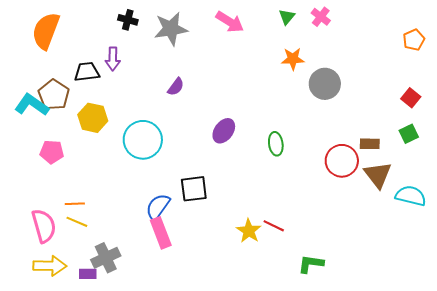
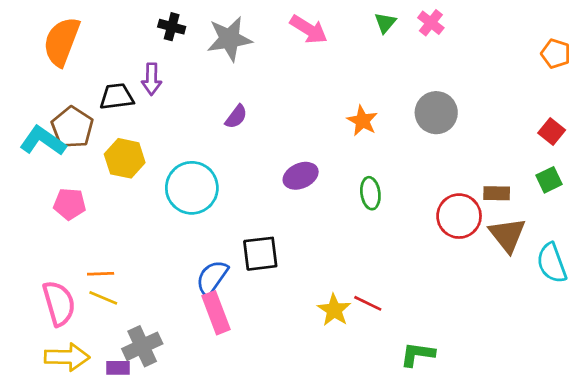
orange pentagon: (414, 40) -> (556, 54), turned -30
orange star: (293, 59) -> (362, 121), moved, turned 30
purple ellipse: (224, 131) -> (301, 176), turned 30
cyan semicircle: (411, 196) -> (552, 263), turned -124

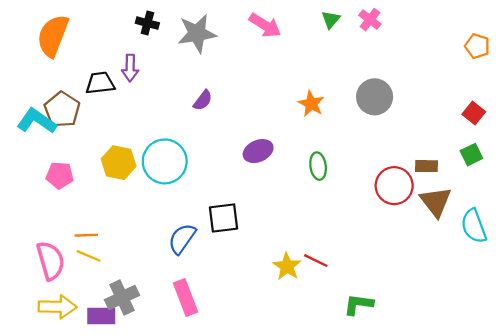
yellow hexagon: (125, 158) -> (119, 163), moved
pink rectangle: (216, 313) -> (185, 297), moved
purple rectangle: (118, 368) -> (101, 316), size x1.4

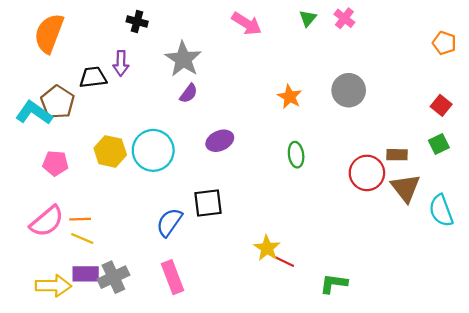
gray star: (197, 33) -> (183, 59), moved, turned -30
purple ellipse: (258, 151) -> (220, 141), moved
pink semicircle: (51, 261) -> (47, 221), moved, turned 66
red line: (316, 261) -> (283, 261), moved
purple rectangle: (101, 316) -> (86, 274), moved

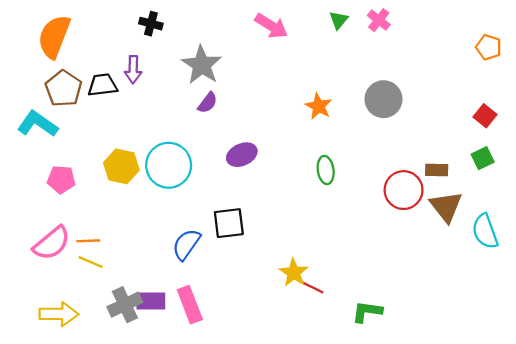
brown pentagon: (58, 102) -> (64, 89), moved
purple rectangle: (86, 274) -> (151, 301), moved

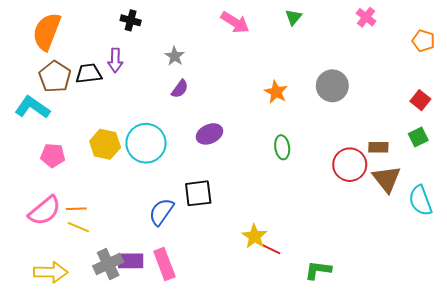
pink cross: (379, 20) -> (366, 17), moved
gray star: (202, 65) -> (175, 56), size x0.6

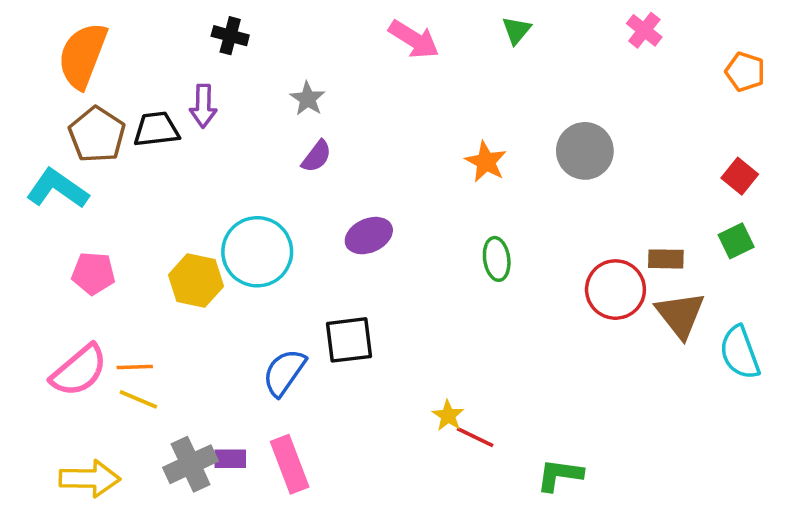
yellow hexagon: (105, 144) -> (196, 281), moved
yellow star: (255, 236) -> (448, 416), size x0.7
purple rectangle: (131, 261) -> (230, 459), size x0.7

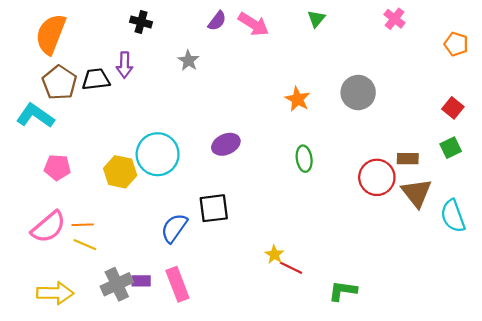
purple semicircle: (317, 156) -> (217, 21), moved

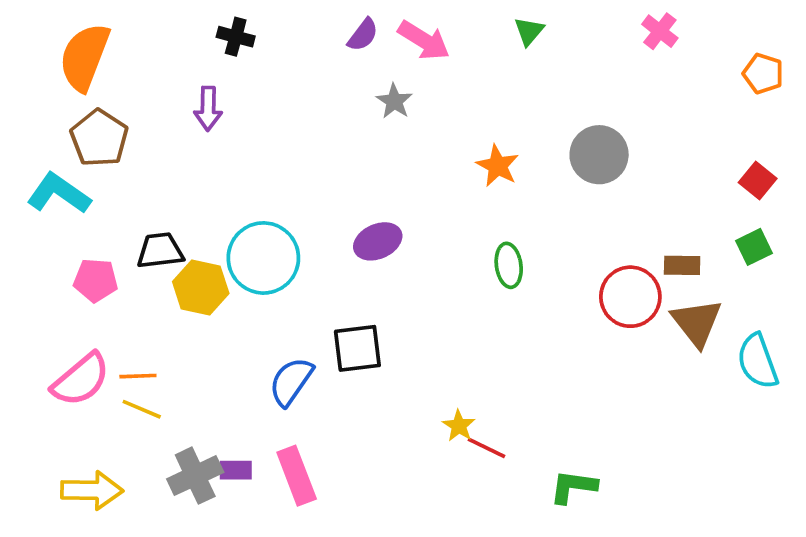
gray star: (188, 61) -> (394, 101), moved
black trapezoid: (96, 79) -> (160, 251), moved

